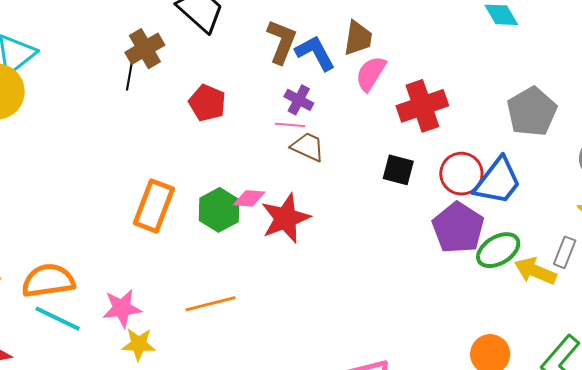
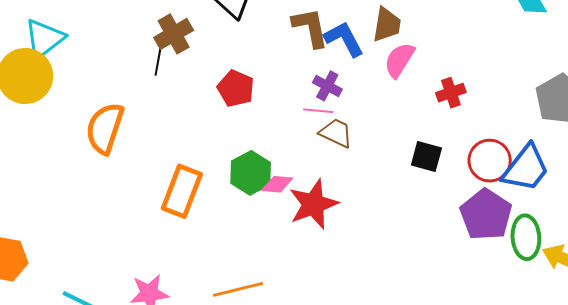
brown L-shape: (282, 42) -> (310, 28), turned -33
red cross: (422, 106) -> (451, 93), size x0.6
green hexagon: (219, 210) -> (251, 173), moved
green ellipse: (498, 250) -> (526, 237), turned -63
orange semicircle: (48, 281) -> (105, 128), moved, turned -64

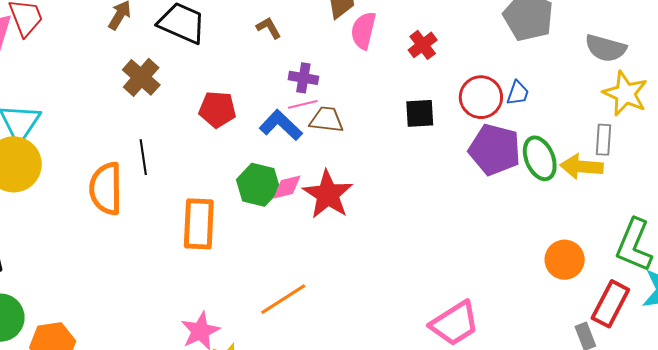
brown L-shape: (310, 28) -> (269, 28), size x0.6
blue L-shape: (344, 39) -> (281, 125), moved
black line: (159, 58) -> (143, 157), moved
blue trapezoid: (526, 168) -> (518, 93), size x0.5

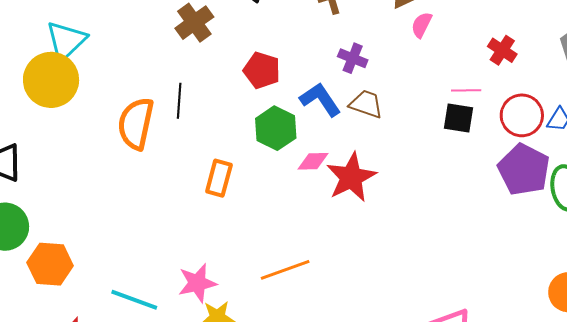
pink semicircle: (363, 30) -> (422, 25), size x0.7
red cross: (423, 45) -> (502, 50), moved, turned -32
pink line: (303, 104) -> (466, 90), moved
green hexagon: (258, 185) -> (276, 128), moved
orange rectangle: (199, 224) -> (219, 178), size x0.7

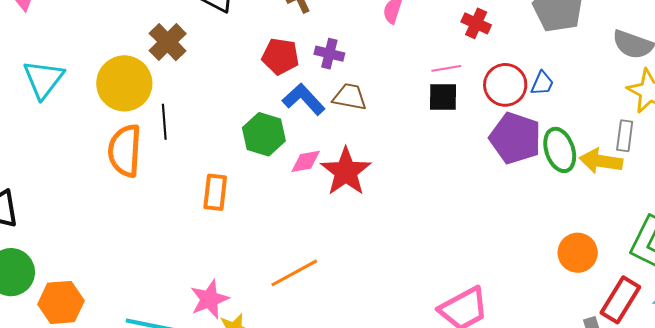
red pentagon: (262, 70) -> (280, 56), moved
yellow circle: (51, 80) -> (124, 83), moved

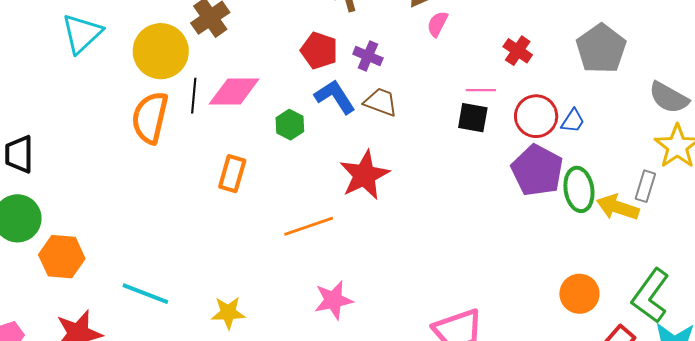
green hexagon: (264, 134) -> (290, 125), size x0.7
pink diamond: (306, 161) -> (234, 92), moved, size x1.6
orange line: (294, 273) -> (309, 226), moved
pink star: (209, 299) -> (333, 300), moved

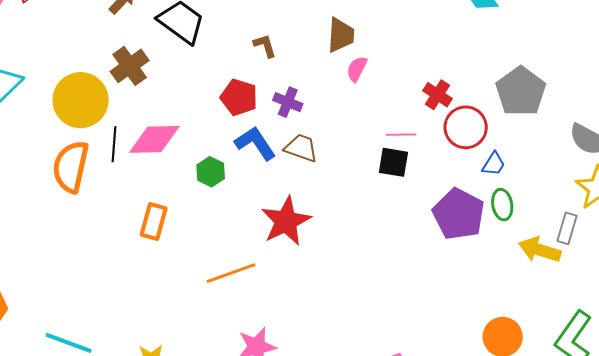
red circle: (536, 116) -> (466, 127), moved
green ellipse: (579, 189) -> (502, 205), moved, size x0.7

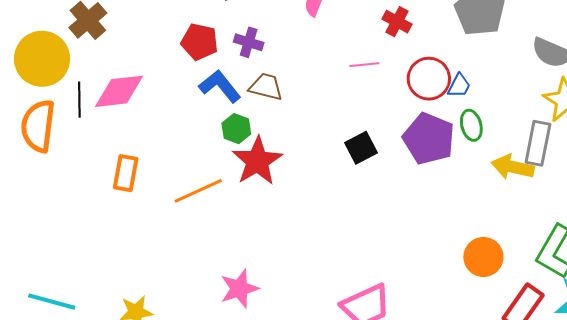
red circle: (466, 127) -> (429, 79), moved
black square: (393, 162) -> (361, 148), moved, turned -32
green hexagon: (211, 172) -> (236, 129), moved
gray rectangle: (567, 228) -> (538, 143), size x1.4
orange line: (231, 273) -> (198, 191), moved

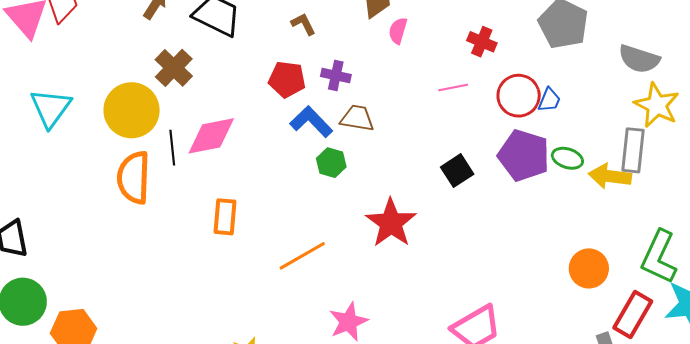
green ellipse: (471, 125) -> (567, 158), moved, turned -52
red star: (257, 161) -> (391, 223), moved
orange line: (198, 191) -> (302, 256), moved

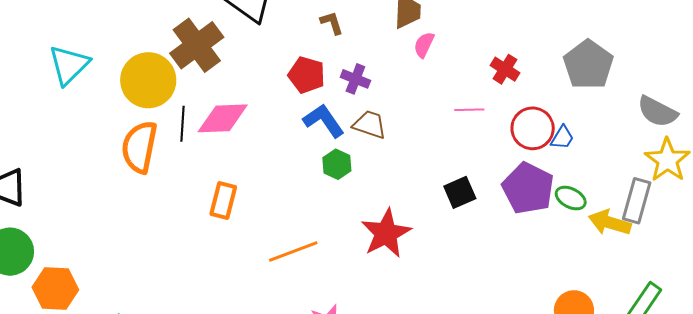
brown cross: (174, 68) -> (197, 45), size x1.4

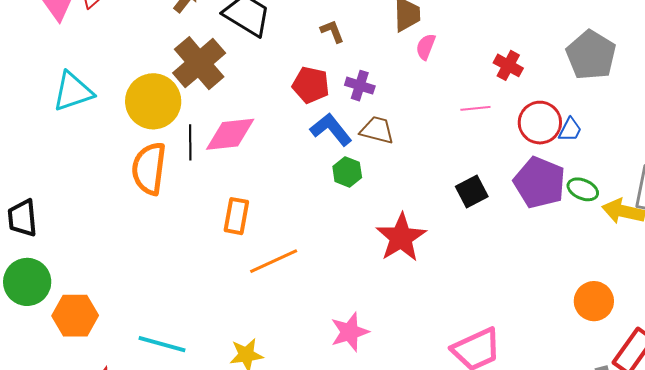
cyan triangle: (69, 65) -> (73, 92), turned 30
orange line: (293, 251) -> (274, 261), moved

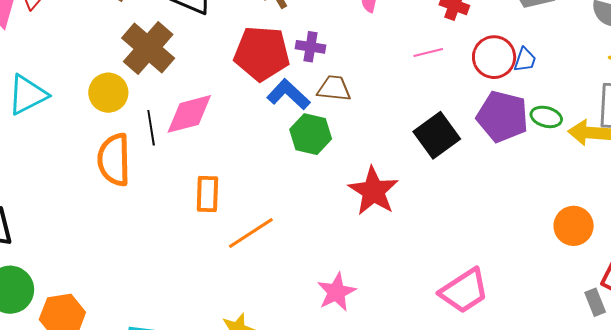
red pentagon: (311, 85) -> (262, 53), size x1.5
yellow circle: (153, 101) -> (108, 93), size x0.7
green hexagon: (347, 172) -> (311, 134), size x1.4
black square: (472, 191) -> (437, 135), size x1.4

